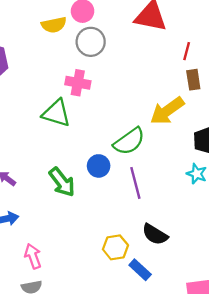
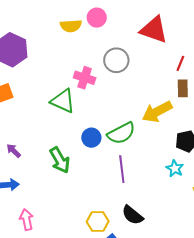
gray circle: (91, 42) -> (116, 60), moved
blue circle: (99, 166) -> (91, 138), moved

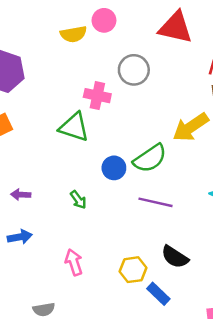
purple arrow: (14, 151) -> (21, 195), turned -35
green arrow: (60, 160) -> (78, 200), size x0.6
purple line: (122, 169) -> (155, 202), turned -64
pink arrow: (27, 220) -> (74, 262), moved

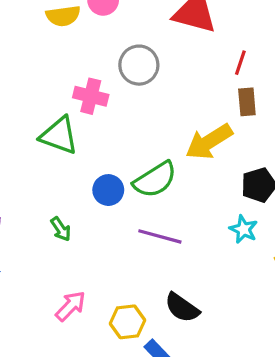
pink arrow: (74, 262) -> (71, 306), moved, turned 60

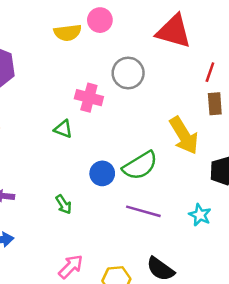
green triangle: (59, 135) -> (63, 129), size x0.6
yellow arrow: (209, 142) -> (184, 135), turned -90
cyan star: (244, 229) -> (200, 215), moved

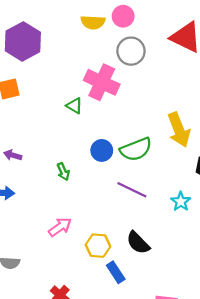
gray circle: (128, 73) -> (131, 51), moved
pink cross: (89, 98) -> (102, 82), size x1.4

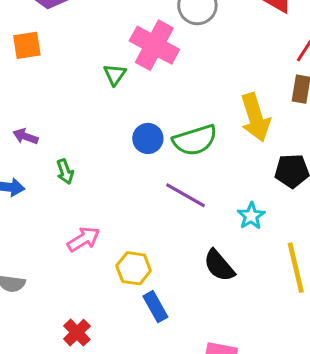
green triangle: (74, 106) -> (115, 75), turned 30
green arrow: (63, 172) -> (65, 172), moved
black semicircle: (138, 243) -> (219, 266), moved

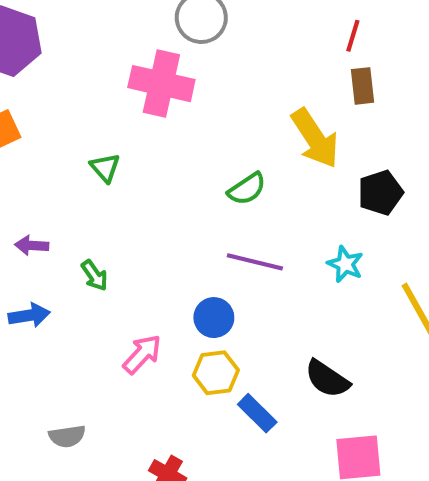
green triangle: (115, 75) -> (105, 168), moved
blue circle: (148, 138) -> (214, 318), moved
green semicircle: (195, 140) -> (247, 189), size x0.7
black semicircle: (219, 266) -> (327, 379), moved

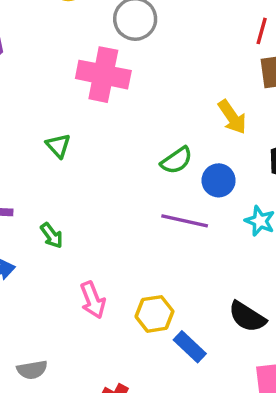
yellow arrow: (315, 138) -> (232, 117), size x0.7
blue circle: (214, 318) -> (219, 180), moved
pink arrow: (142, 354) -> (93, 300), turned 117

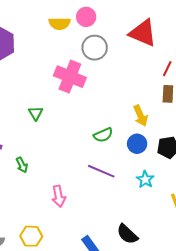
blue circle: (219, 180) -> (137, 144), moved
pink arrow: (93, 300) -> (59, 196), moved
yellow hexagon: (154, 314) -> (31, 236), moved

